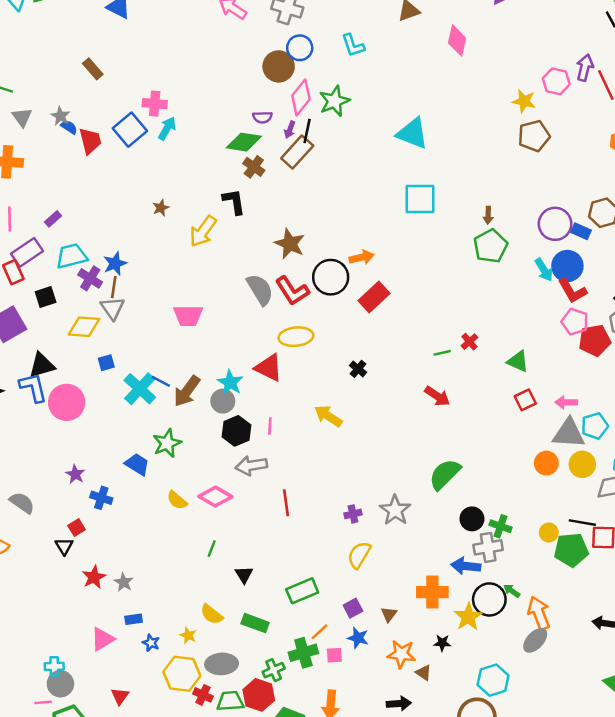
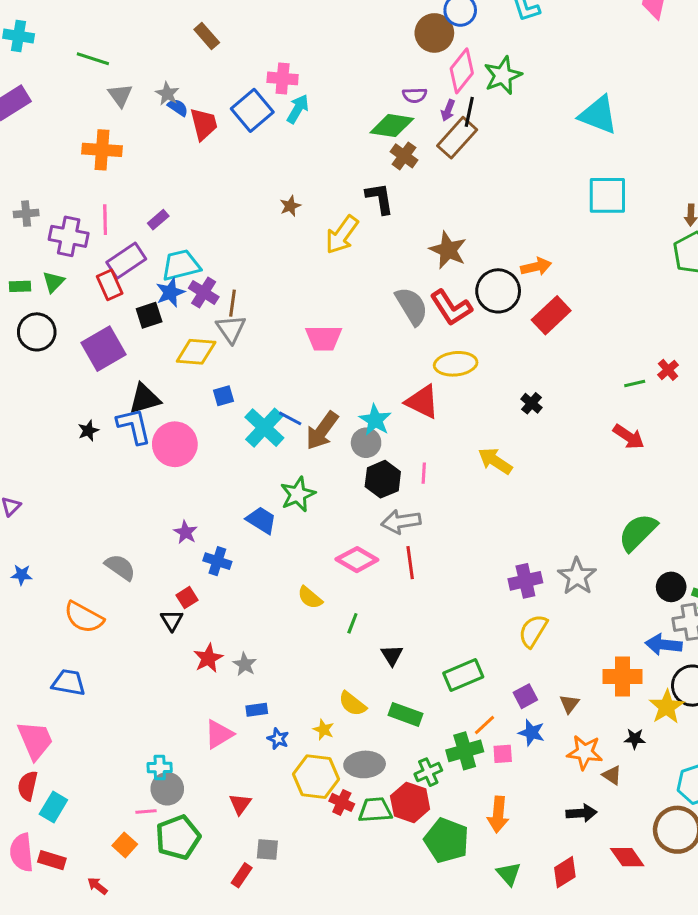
blue star: (115, 264) -> (170, 292), moved
yellow semicircle: (177, 500) -> (310, 598), moved
red line: (286, 503) -> (410, 563), moved
purple cross: (353, 514) -> (525, 581), size x1.5

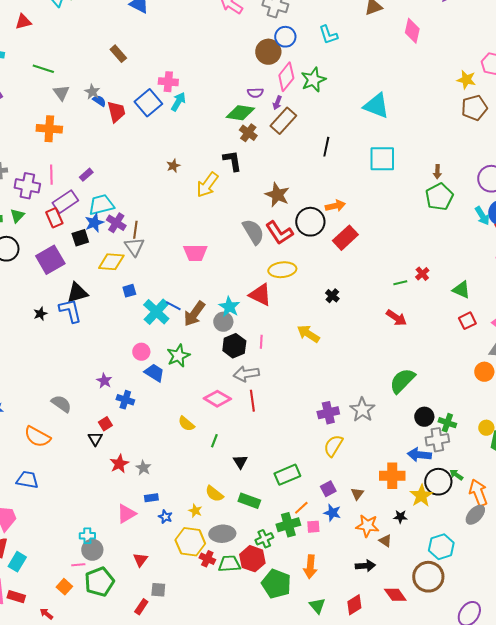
black line: (469, 112) -> (326, 147), moved
pink circle: (175, 444) -> (141, 352), moved, size x0.6

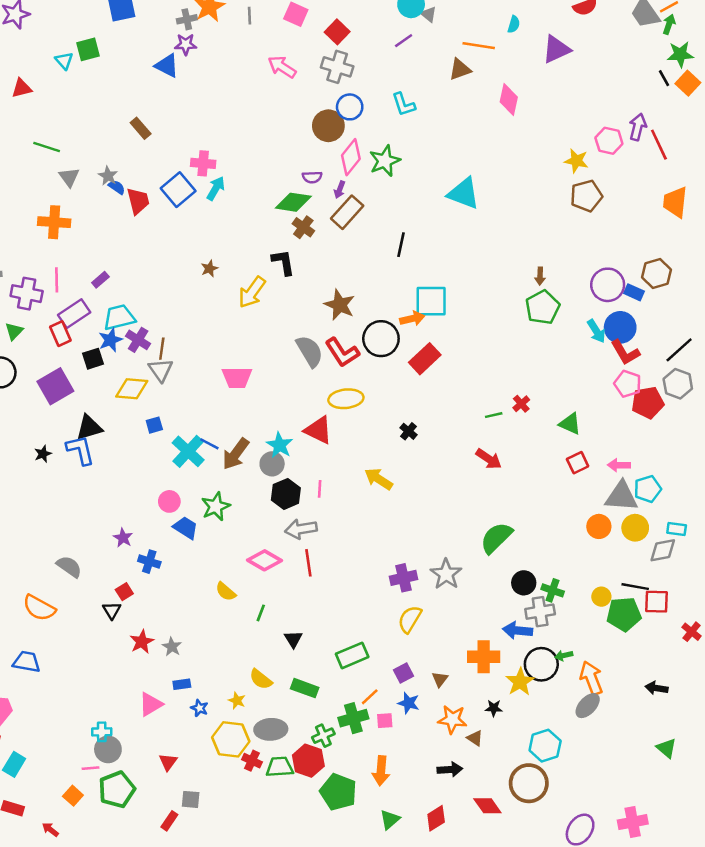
cyan square: (382, 159) -> (431, 301), moved
green arrow: (456, 475) -> (564, 655), turned -48
green triangle: (317, 606) -> (390, 820), turned 30

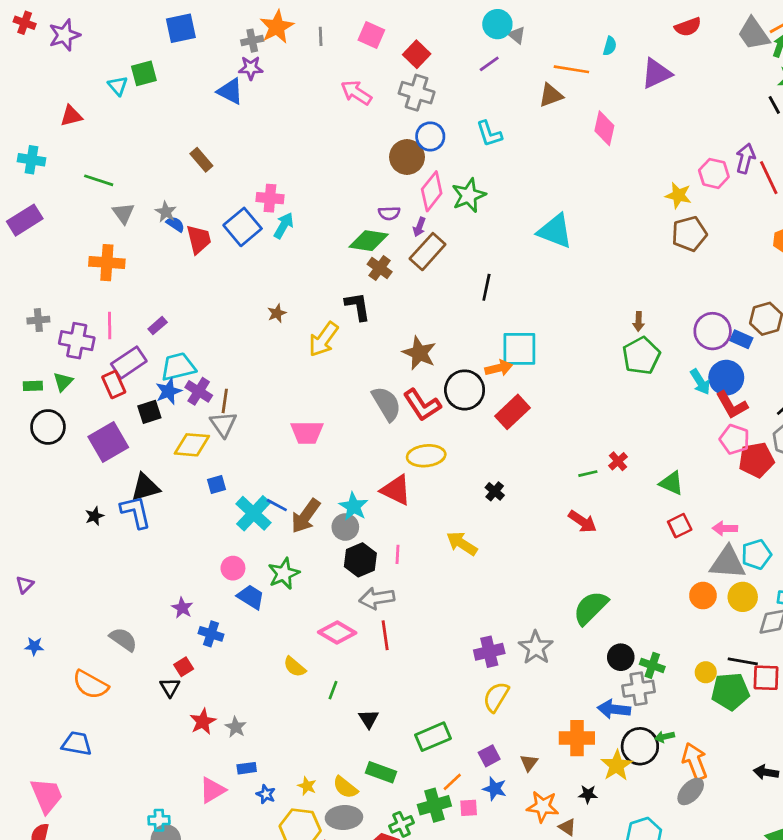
yellow semicircle: (261, 679) -> (345, 787), moved

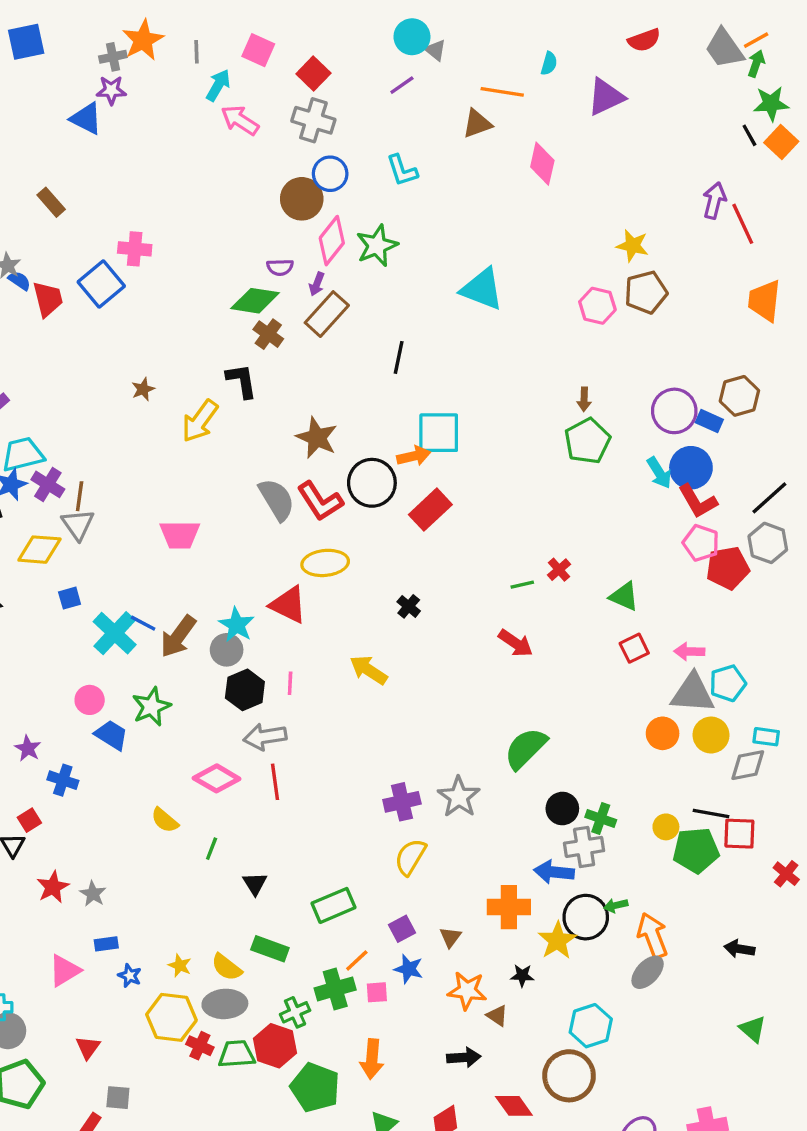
pink hexagon: (714, 173) -> (597, 306), moved
cyan arrow: (284, 226) -> (218, 85), moved

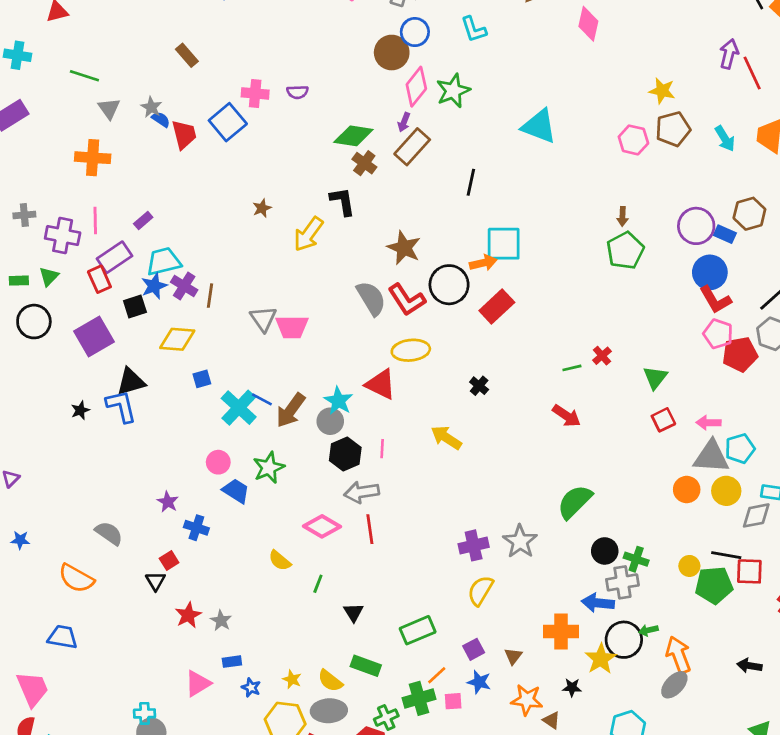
purple semicircle: (280, 267) -> (297, 92), moved
cyan arrow: (659, 473) -> (725, 139), moved
gray triangle: (78, 525) -> (263, 319), moved
green triangle: (624, 596) -> (655, 378), turned 44

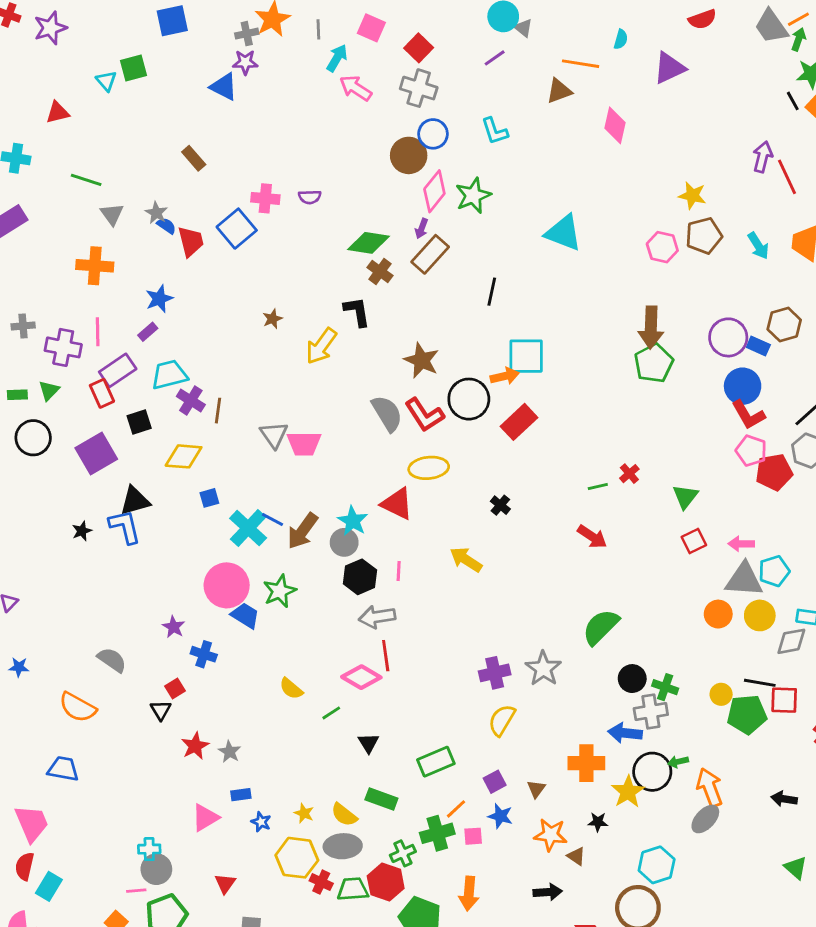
brown arrow: (622, 216) -> (651, 327), size x2.0
blue star: (154, 286) -> (159, 299), moved
pink circle: (218, 462) -> (227, 585), size x1.8
pink diamond: (322, 526) -> (361, 677), moved
green line: (318, 584) -> (331, 713), turned 36

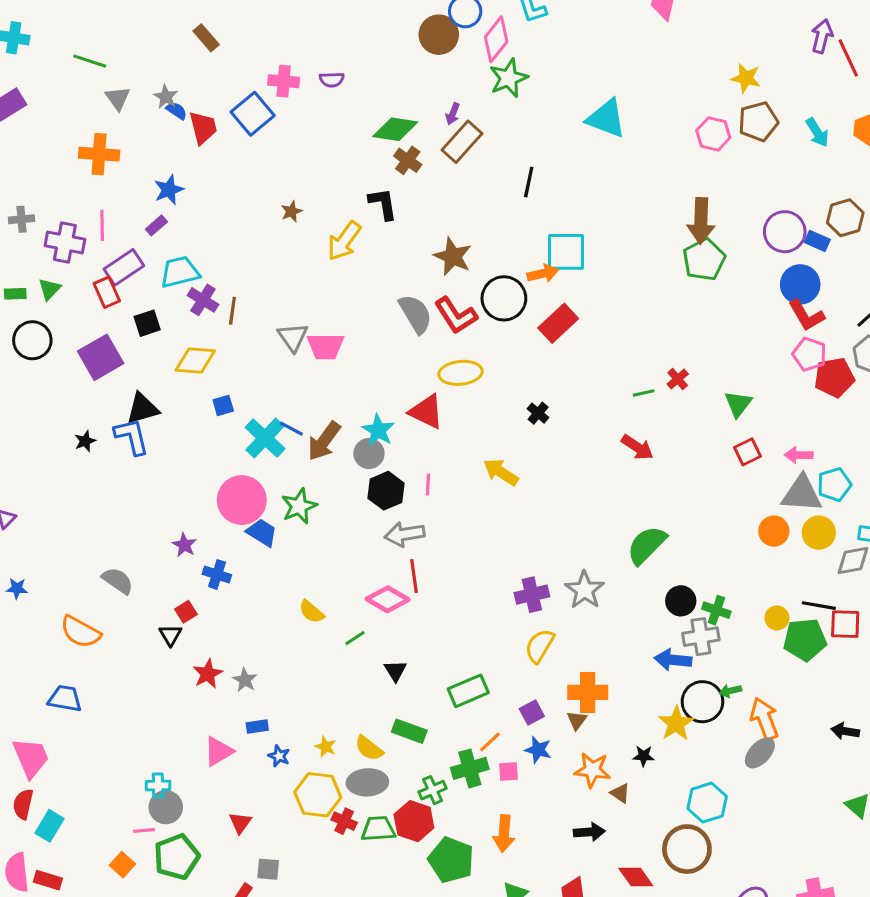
pink diamond: (434, 191) -> (496, 39), moved
orange cross: (586, 763) -> (588, 692), moved

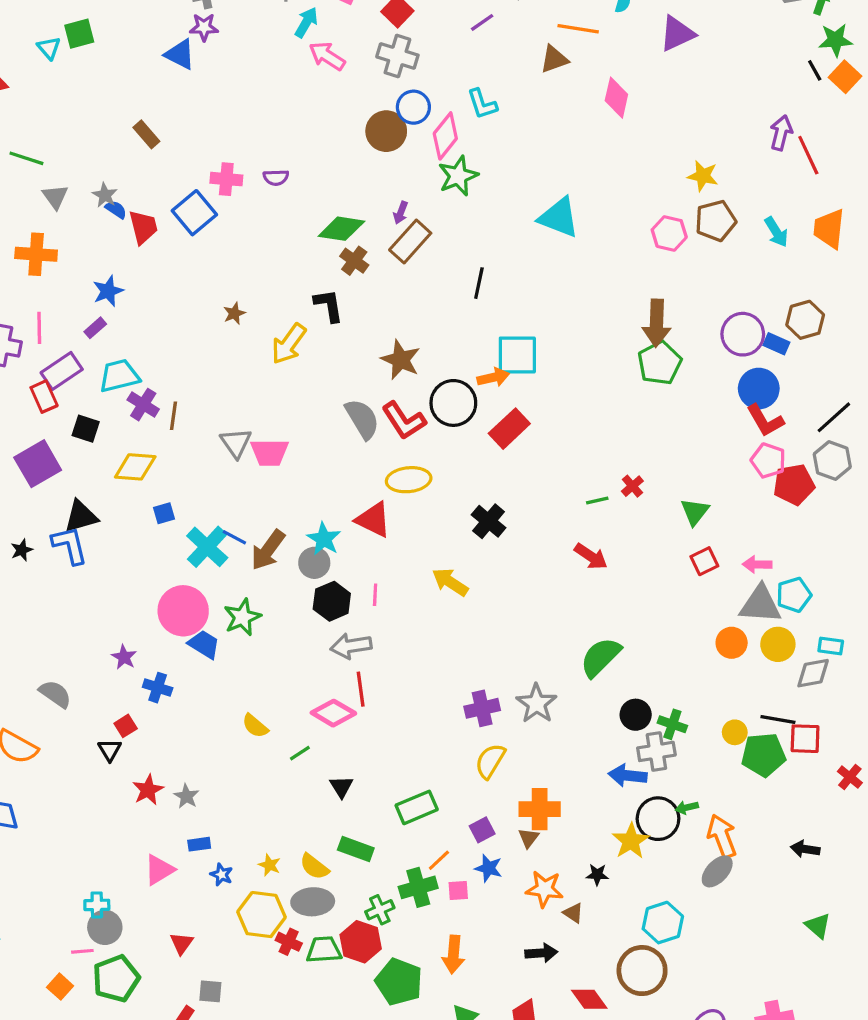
black square: (147, 323) -> (86, 429), turned 36
black cross: (538, 413) -> (489, 521), size x1.5

